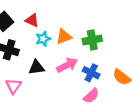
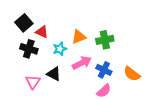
red triangle: (32, 20) -> (42, 32), moved
cyan star: (43, 39) -> (60, 49), moved
black triangle: (36, 67) -> (54, 74), moved, turned 35

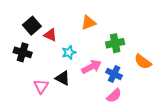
orange triangle: (79, 37) -> (88, 23), moved
black cross: (29, 49) -> (23, 52), moved
orange semicircle: (132, 74) -> (143, 62), moved

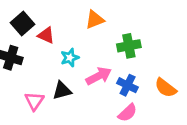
orange semicircle: (143, 62) -> (166, 88), moved
black triangle: (63, 78) -> (62, 90), turned -42

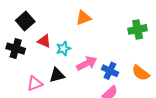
red triangle: (46, 35) -> (44, 41), moved
green cross: (129, 46) -> (138, 29), moved
pink triangle: (34, 101) -> (35, 84), turned 35

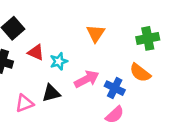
orange triangle: (83, 18) -> (96, 33), moved, turned -35
orange semicircle: (141, 73) -> (140, 73), moved

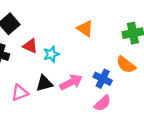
orange triangle: (96, 33) -> (85, 28), turned -30
pink arrow: (87, 79) -> (71, 82), moved

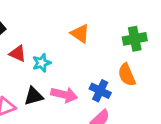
orange semicircle: (126, 65) -> (127, 75), turned 30
pink arrow: (71, 82) -> (64, 95), turned 40

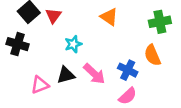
red triangle: (18, 53) -> (53, 16), moved, turned 42
pink arrow: (64, 95) -> (94, 74), turned 30

